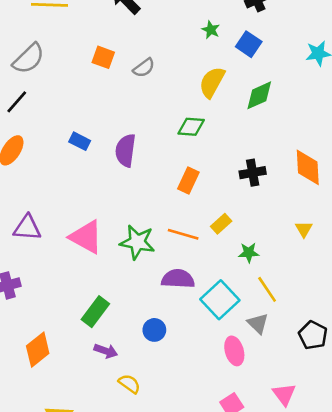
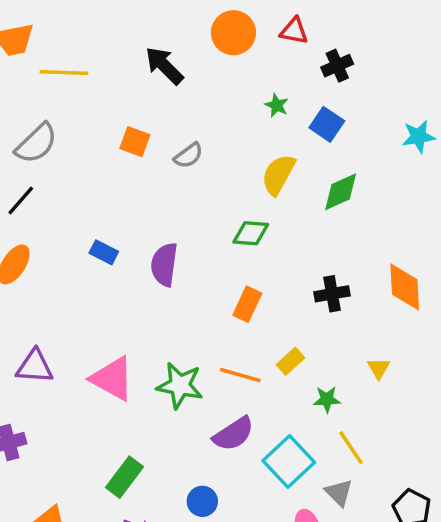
yellow triangle: (304, 229) -> (379, 368), moved
purple semicircle: (178, 279) -> (233, 434), turned 144

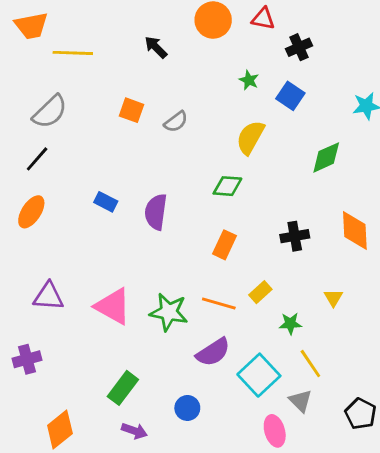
black arrow: (164, 66) -> (156, 47), size x0.7
green diamond: (341, 192) -> (326, 157), moved

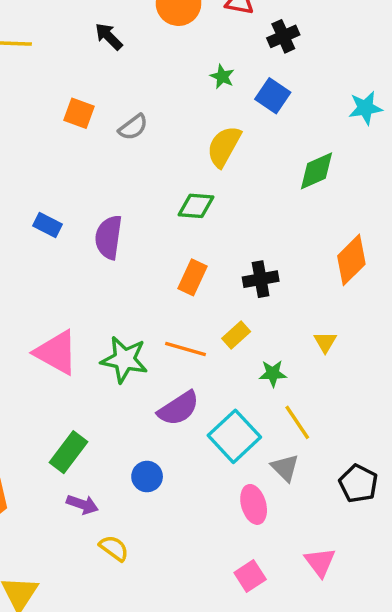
orange diamond: (355, 230) -> (351, 260), turned 48
black cross: (295, 236) -> (261, 279), moved

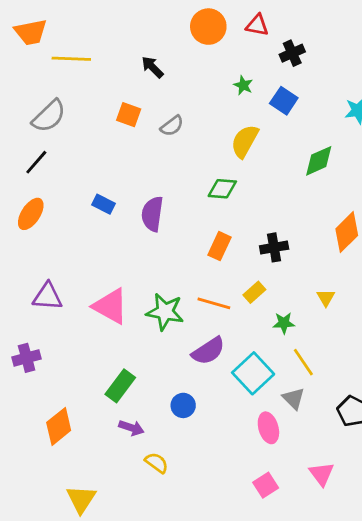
black arrow: (109, 36) -> (152, 67), moved

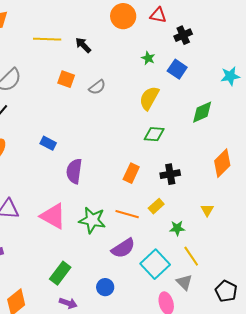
yellow line: (71, 59) -> (47, 39), moved
green diamond: (222, 189) -> (154, 134), moved
purple semicircle: (152, 214) -> (74, 171), moved

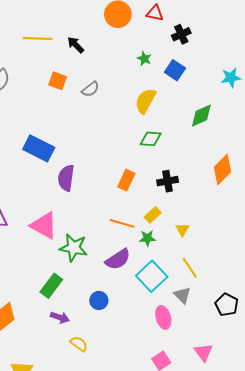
blue rectangle: (48, 143) -> (39, 148), size x1.8
yellow triangle: (207, 210) -> (182, 230), moved
green star: (92, 220) -> (74, 248), moved
green star: (177, 228) -> (147, 238), moved

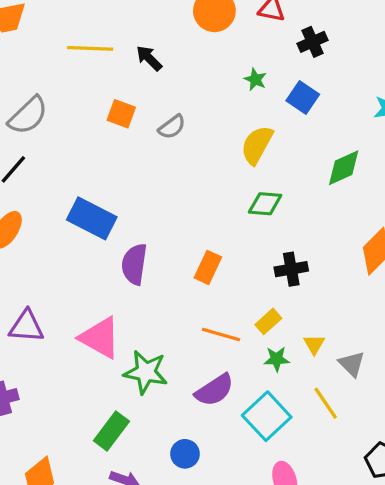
orange rectangle: (126, 180) -> (208, 267), moved
green star: (147, 238) -> (277, 359), moved
gray triangle: (182, 295) -> (352, 364), moved

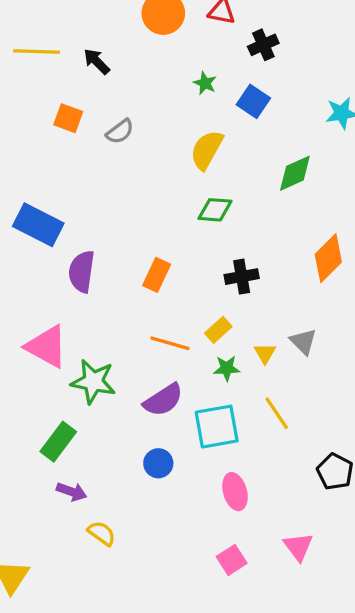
gray triangle: (352, 364) -> (303, 342), moved
cyan square: (267, 416) -> (217, 427), turned 33
blue circle: (185, 454) -> (158, 463), moved

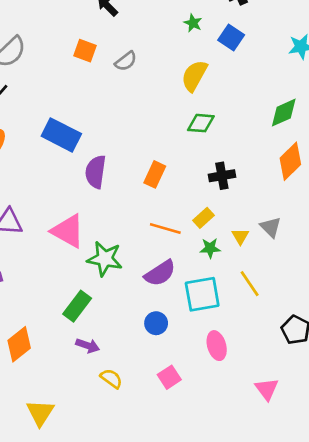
green diamond: (295, 173) -> (284, 113), moved
pink square: (232, 560) -> (169, 377), moved

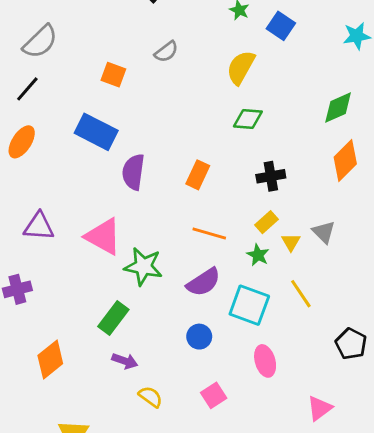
orange square: (85, 51) -> (113, 75), moved
yellow rectangle: (203, 218) -> (267, 222), moved
green star: (210, 248) -> (258, 255), turned 30
cyan square: (202, 294) -> (249, 305), turned 30
pink triangle: (267, 389) -> (319, 408), turned 30

